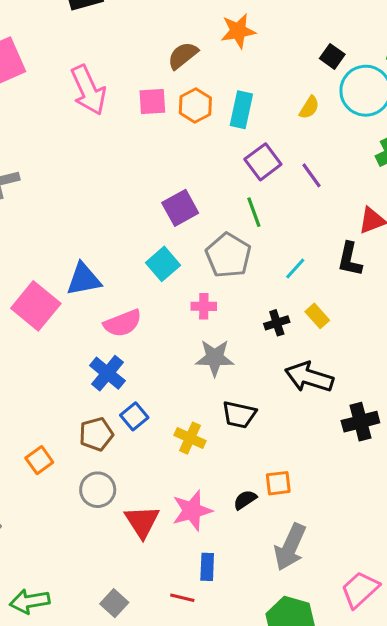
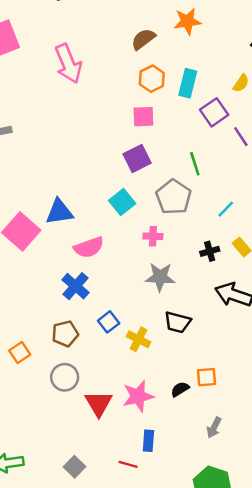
pink square: (152, 102) -> (143, 117), moved
purple square: (263, 162) -> (214, 112), moved
blue square: (134, 416) -> (109, 322), moved
gray arrow: (290, 547) -> (214, 427), size x0.6

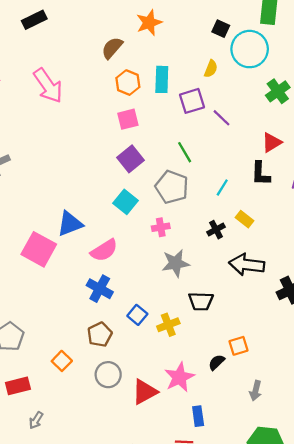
purple square: (214, 112) -> (192, 101), turned 30
yellow cross: (139, 339) -> (168, 325), turned -35
red triangle: (99, 403) -> (145, 392), turned 44

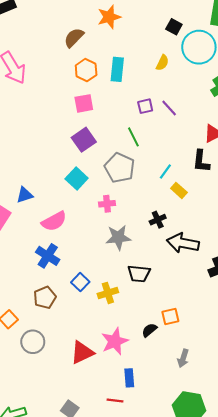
purple square: (192, 101) -> (145, 106), moved, size x0.7
yellow rectangle: (244, 219) -> (179, 190), moved
blue triangle: (70, 224) -> (25, 195), size x0.7
black cross: (216, 230) -> (158, 220), moved
gray circle: (108, 375) -> (33, 342), moved

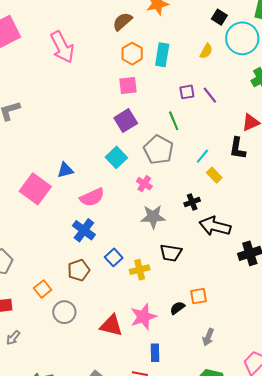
pink cross: (107, 204) -> (144, 184), turned 35
red triangle: (82, 353) -> (111, 325), turned 35

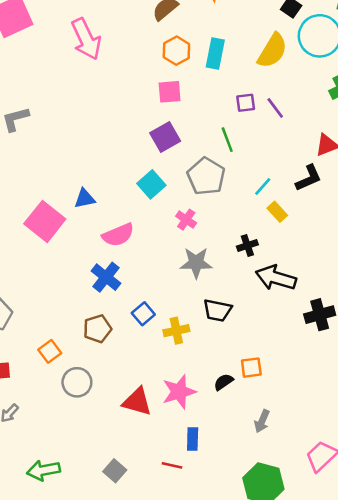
yellow semicircle: (206, 51) -> (272, 51), size x1.8
black L-shape: (237, 148) -> (309, 178), turned -125

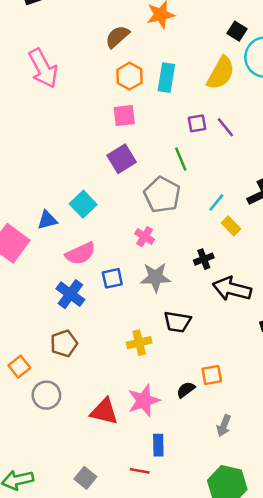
cyan square: (151, 184) -> (83, 204), moved
blue square: (143, 314) -> (112, 278), moved, turned 30

